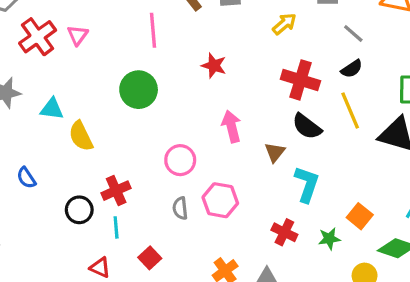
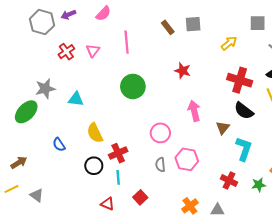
pink line: (153, 30) -> (127, 42), moved
red cross: (38, 37) -> (66, 52), size x0.7
yellow semicircle: (81, 136) -> (95, 133), moved

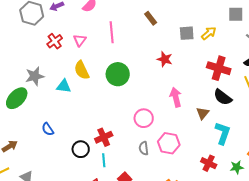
gray square: (193, 24) -> (187, 33), moved
yellow semicircle: (95, 133) -> (82, 70), moved

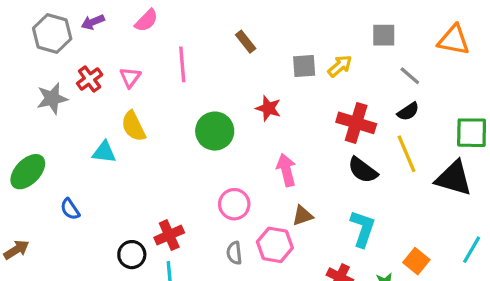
green circle: (118, 74) -> (215, 131), moved
gray star: (35, 76) -> (52, 99), moved
brown triangle: (203, 113) -> (303, 216), moved, turned 32
blue semicircle: (48, 129) -> (70, 209), moved

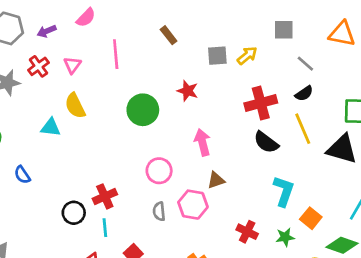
purple arrow: (93, 22) -> (47, 31), moved
red cross: (356, 123) -> (261, 103), turned -32
cyan L-shape: (363, 229) -> (284, 191), moved

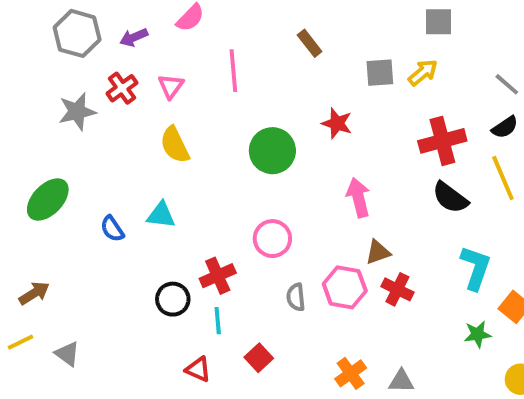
gray square: (284, 30) -> (438, 22), moved
cyan triangle: (51, 127) -> (161, 215), moved
pink circle: (159, 171) -> (272, 239), moved
blue semicircle: (22, 175) -> (112, 229), moved
red cross: (247, 232) -> (397, 289), moved

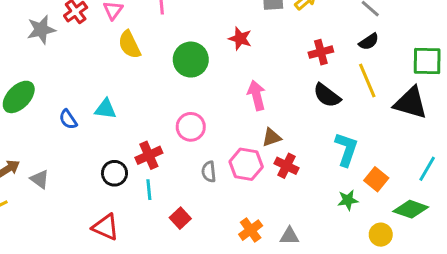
red cross: (442, 141) -> (321, 52), size x0.7
yellow semicircle: (175, 145) -> (129, 45), moved
gray triangle: (67, 354) -> (40, 179), moved
red triangle: (198, 369) -> (105, 227), moved, size x1.4

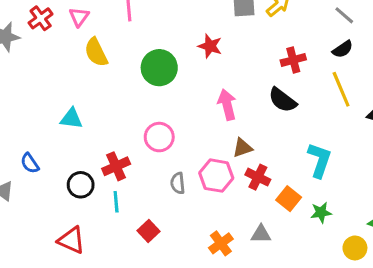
black semicircle: (327, 95) -> (283, 100), moved
blue semicircle: (68, 119) -> (30, 163), moved
orange square: (376, 179) -> (289, 199), moved
gray triangle: (289, 236) -> (261, 234), moved

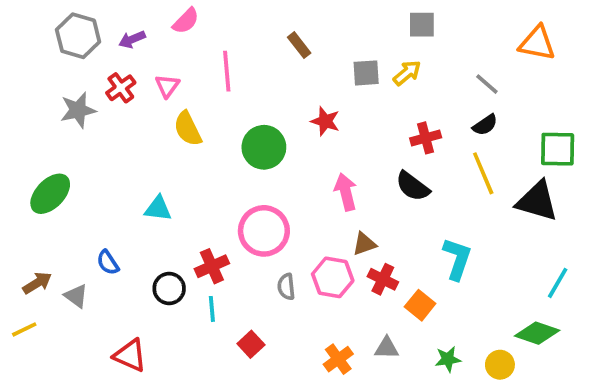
pink circle: (159, 137) -> (264, 231), size x1.4
green star: (321, 213) -> (448, 359), moved
red triangle: (71, 240) -> (130, 355), moved

